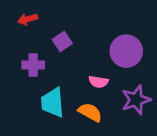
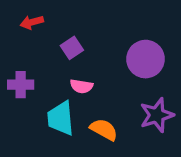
purple cross: (33, 65) -> (21, 85), moved
pink semicircle: (98, 82) -> (81, 86), moved

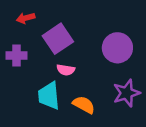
purple square: (72, 48) -> (58, 39), size x1.6
purple cross: (21, 85) -> (17, 56), moved

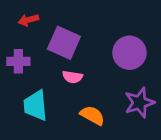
purple square: (58, 39) -> (64, 43), turned -32
cyan trapezoid: (49, 96) -> (35, 105), moved

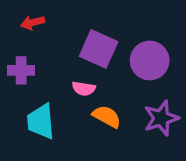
purple square: (64, 43) -> (99, 49), moved
orange semicircle: (92, 115) -> (107, 117), moved

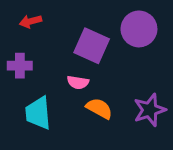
purple circle: (150, 60) -> (139, 29), moved

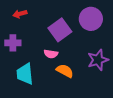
purple square: (92, 46) -> (60, 30), turned 30
purple star: (150, 110) -> (98, 60), moved

